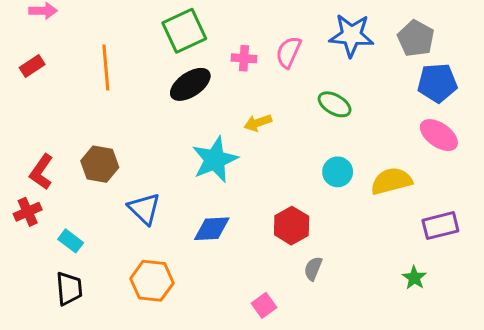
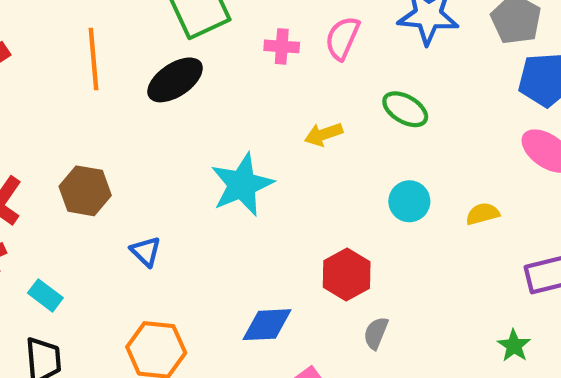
black ellipse: (190, 84) -> (175, 80), moved
yellow arrow: (258, 123) -> (324, 134), moved
yellow semicircle: (391, 181) -> (483, 214), size x0.6
blue triangle: (144, 209) -> (146, 251), size x0.7
blue diamond: (212, 229) -> (267, 325), moved

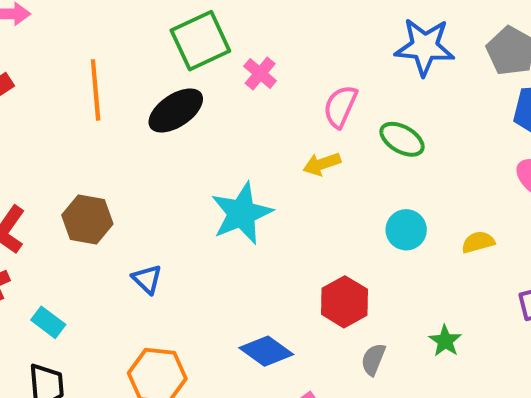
pink semicircle: (342, 38) -> (340, 106), moved
pink cross: (282, 46) -> (260, 73), moved, turned 36
blue diamond: (267, 325) -> (266, 351), turned 39
green star: (514, 346) -> (445, 341), moved

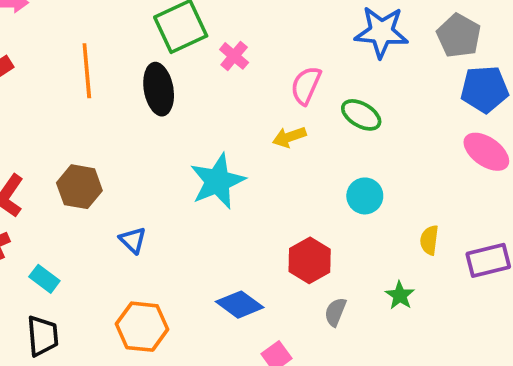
black ellipse: (176, 111) -> (159, 89), turned -66
yellow semicircle: (478, 242) -> (429, 240), moved, turned -68

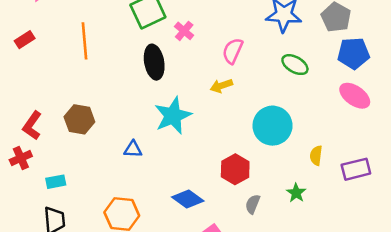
black ellipse: (159, 89) -> (154, 62), moved
green ellipse: (361, 115) -> (295, 65), moved
cyan circle: (365, 196) -> (273, 126), size x1.6
blue triangle: (133, 240) -> (133, 149), moved, turned -42
cyan rectangle: (44, 279) -> (56, 182), turned -48

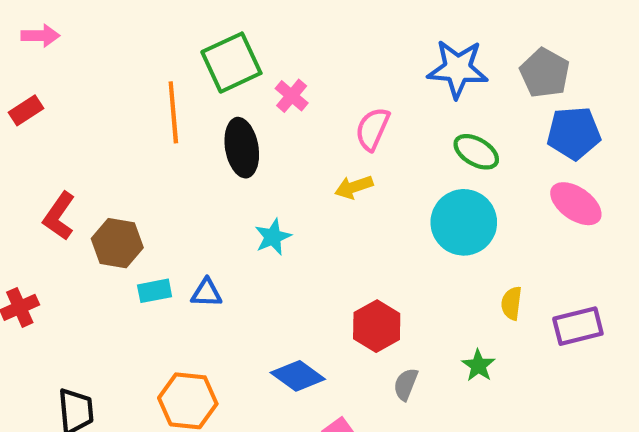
orange line: (84, 41) -> (173, 112), moved
cyan star: (173, 116) -> (273, 237), size x0.6
red L-shape: (32, 126) -> (59, 216), moved
cyan circle: (273, 126) -> (464, 222), moved
cyan rectangle: (56, 182) -> (155, 291), moved

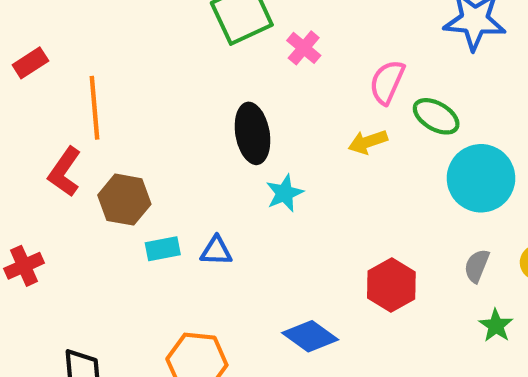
orange line: (173, 112) -> (94, 108), moved
black ellipse: (242, 148) -> (252, 133), moved
green ellipse: (476, 152) -> (436, 116), moved
gray semicircle: (406, 384) -> (477, 266), moved

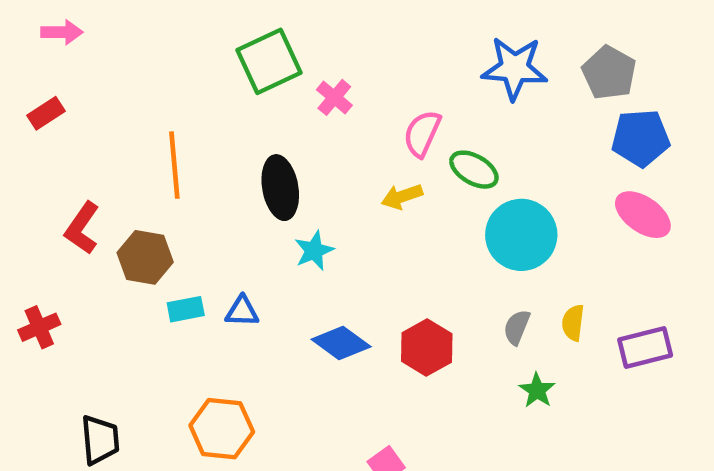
orange line: (94, 108) -> (174, 165), moved
blue diamond: (310, 336) -> (341, 343), moved

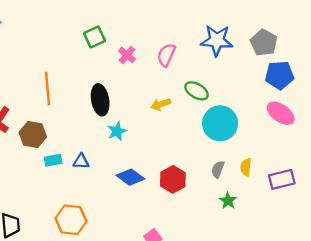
green square: (269, 61) -> (95, 37), size x0.7
pink semicircle: (422, 134) -> (166, 55), moved

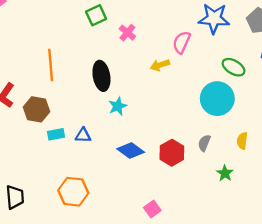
pink semicircle: (166, 55) -> (182, 42), moved
green ellipse: (197, 91) -> (234, 67), moved
yellow arrow: (161, 104) -> (160, 65), moved
gray semicircle: (218, 169) -> (204, 143), moved

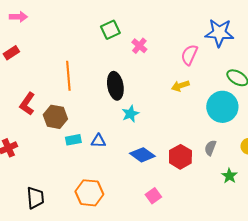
yellow arrow: (160, 65) -> (180, 86), moved
pink square: (152, 209) -> (153, 196), moved

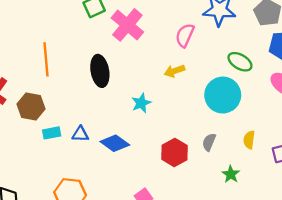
pink cross: (139, 46) -> (127, 25), size x1.8
cyan star: (130, 114) -> (141, 103), moved
blue diamond: (142, 155) -> (115, 143), moved

